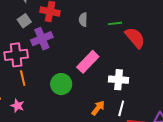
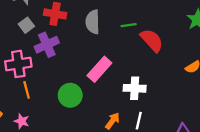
gray semicircle: (83, 20) -> (93, 22), size x1.5

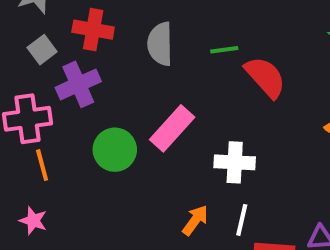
green circle: (70, 95) -> (115, 150), moved

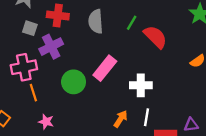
gray square: (42, 50) -> (30, 28), turned -32
green line: (224, 50) -> (132, 23), turned -48
pink star: (33, 221) -> (46, 122), moved

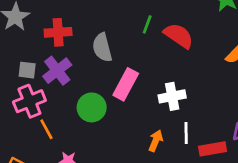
gray semicircle: (96, 21) -> (102, 48), moved
gray square: (30, 28) -> (27, 70), moved

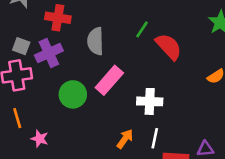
orange line: (46, 129) -> (17, 118), moved

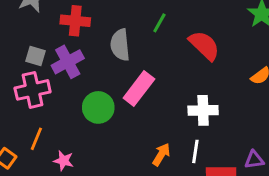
green line: (142, 29) -> (159, 23), moved
white cross: (150, 101) -> (203, 110), moved
orange line: (17, 118) -> (36, 139), turned 42

